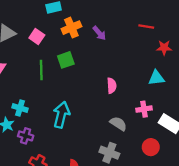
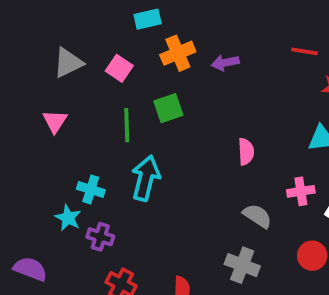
purple arrow: (99, 33) -> (225, 63), turned 120
cyan arrow: (61, 115) -> (146, 178), moved

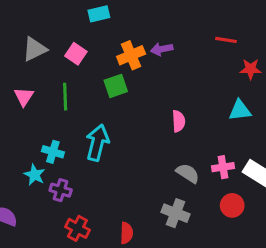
orange cross: (178, 53) -> (131, 55), moved
green line: (127, 125) -> (65, 97), moved
pink cross: (301, 191) -> (223, 167), moved

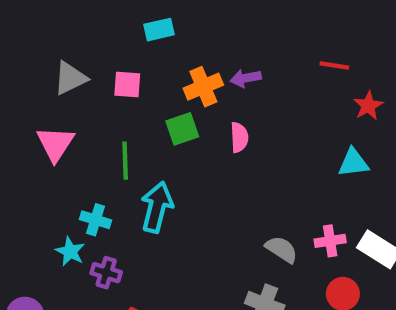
pink square: (76, 54) -> (127, 85), turned -30
red star: (251, 69) -> (368, 106), turned -30
pink triangle: (24, 97) -> (55, 144), size x1.4
green line: (65, 97) -> (125, 161), moved
pink semicircle: (179, 121) -> (239, 137), moved

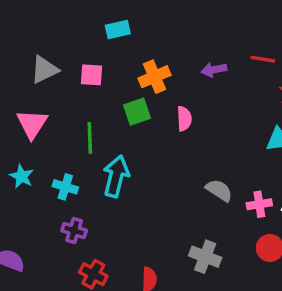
purple arrow: (246, 78) -> (214, 70), moved
gray semicircle: (282, 249) -> (219, 190), moved
cyan star: (70, 251) -> (22, 176), moved

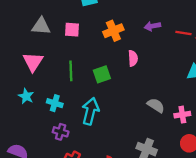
red line: (263, 59) -> (183, 33), moved
gray triangle: (44, 70) -> (41, 26), turned 30
green square: (137, 112) -> (102, 74), moved
cyan arrow: (116, 176) -> (90, 111), moved

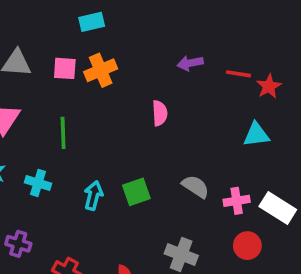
orange cross: (113, 31) -> (101, 70), moved
green square: (102, 74) -> (136, 192), moved
cyan arrow: (90, 111) -> (93, 195), size x0.7
purple cross: (61, 132) -> (18, 244), moved

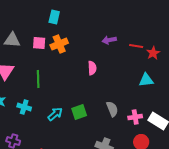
cyan rectangle: (92, 22) -> (54, 17), turned -64
gray semicircle: (195, 187) -> (112, 109), turned 35
cyan arrow: (93, 195) -> (55, 114), turned 35

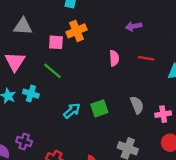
pink square: (39, 43) -> (56, 42), moved
red line: (136, 46) -> (146, 58), moved
green line: (38, 79) -> (53, 71), turned -48
cyan cross: (24, 107) -> (31, 94), moved

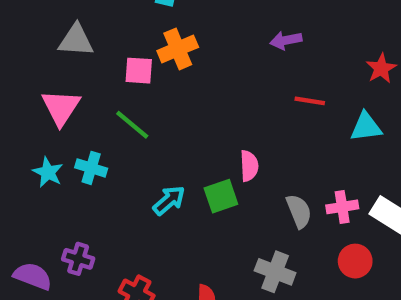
pink semicircle: (114, 58) -> (249, 166), moved
gray semicircle: (137, 105) -> (299, 211), moved

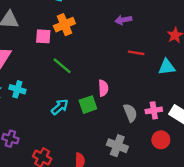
green line: (132, 125) -> (62, 66), moved

